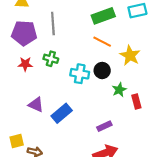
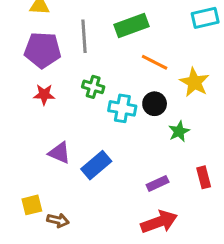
green rectangle: (103, 16) -> (132, 26), moved
green cross: (51, 59) -> (93, 87), moved
red rectangle: (136, 101) -> (204, 177), moved

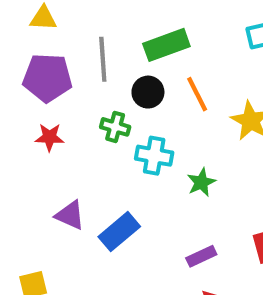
orange line: (155, 62) -> (197, 94), turned 36
black circle: (155, 104) -> (148, 92), moved
green star: (179, 131) -> (201, 182), moved

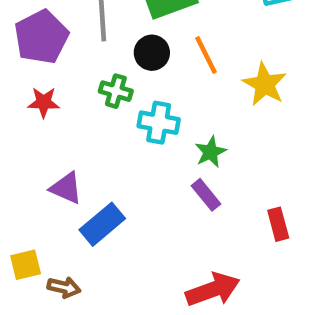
purple pentagon: (47, 78) -> (41, 37), turned -30
blue rectangle: (119, 232) -> (102, 224), moved
purple rectangle: (201, 256) -> (206, 195), moved, turned 76

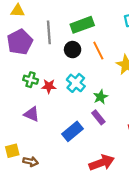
green cross: (116, 91) -> (31, 80), moved
red star: (44, 102) -> (49, 86), moved
cyan cross: (159, 123) -> (76, 83), turned 30
blue rectangle: (102, 224) -> (73, 131), moved

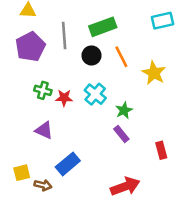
blue rectangle: (73, 131) -> (68, 164), moved

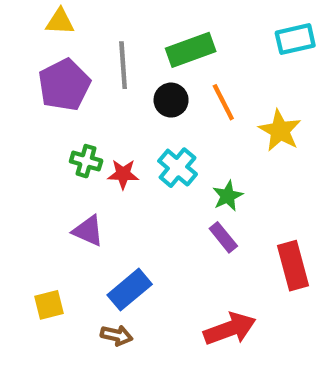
red rectangle: (161, 150) -> (293, 266), size x1.5
brown arrow: (43, 185) -> (117, 335), moved

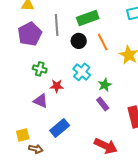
red star: (123, 174) -> (57, 86), moved
red arrow: (230, 329) -> (106, 146), turned 45
brown arrow: (117, 335) -> (36, 149), moved

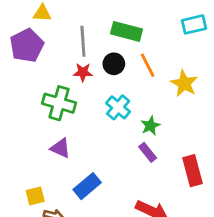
green rectangle: (88, 18) -> (127, 31), turned 35
purple pentagon: (30, 34) -> (27, 46), moved
green cross: (40, 69) -> (59, 103), size x1.6
red star: (57, 86) -> (83, 72), moved

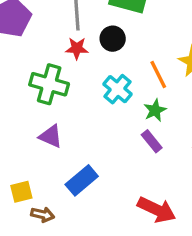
orange line: (148, 65) -> (158, 74), moved

